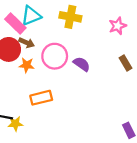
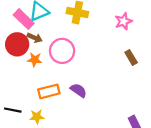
purple semicircle: (82, 64) -> (78, 90), moved
yellow star: (15, 124) -> (37, 117), moved

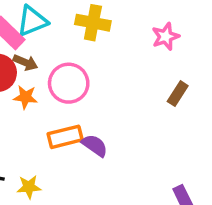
brown rectangle: (131, 57) -> (178, 94), turned 64
orange rectangle: (49, 91) -> (65, 137), moved

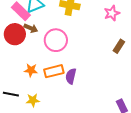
orange star: (25, 97) -> (31, 70), moved
purple semicircle: (95, 145) -> (71, 76), turned -112

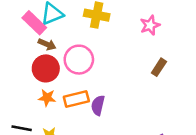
red circle: (15, 34) -> (46, 68), moved

